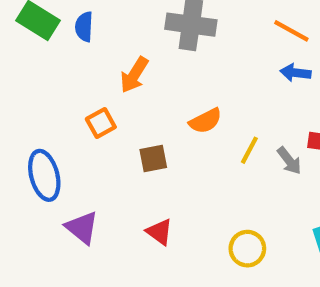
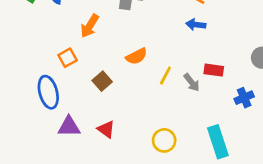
brown square: (153, 159) -> (102, 81), turned -30
blue ellipse: (44, 175) -> (48, 92), moved
purple triangle: (82, 228) -> (69, 127), moved, turned -40

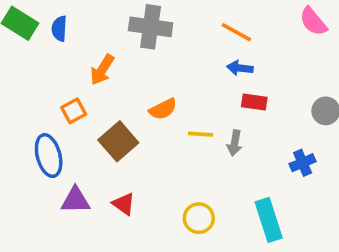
red rectangle: (214, 70) -> (254, 102), moved
yellow line: (165, 76) -> (201, 134), turned 66
brown square: (102, 81) -> (118, 141), size x1.5
gray arrow: (192, 83) -> (235, 143), turned 48

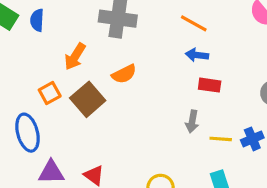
orange semicircle: (163, 109) -> (124, 74), moved
yellow line: (201, 134) -> (221, 139), moved
brown square: (118, 141) -> (88, 99), moved

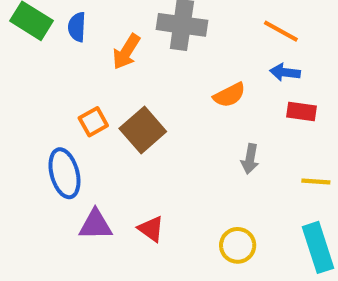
orange arrow: (75, 57) -> (126, 52), moved
orange semicircle: (124, 74) -> (229, 95), moved
gray arrow: (192, 121) -> (250, 159), moved

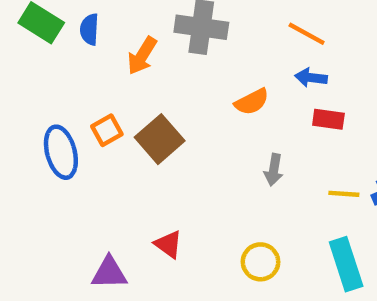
blue ellipse: (65, 173) -> (61, 152), moved
purple triangle: (95, 225) -> (109, 273), moved

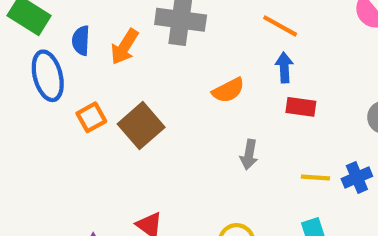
blue semicircle: (89, 29) -> (81, 41), moved
blue arrow: (311, 78) -> (284, 67), turned 80
blue ellipse: (61, 152) -> (48, 76), moved

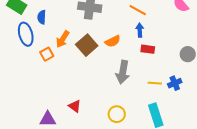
orange arrow: (125, 47) -> (63, 39), moved
brown square: (141, 126) -> (87, 45), moved
gray arrow: (249, 155) -> (123, 72), size x1.6

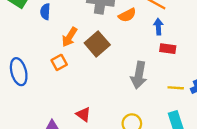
blue ellipse: (26, 34) -> (19, 72), moved
orange semicircle: (113, 41) -> (127, 15), moved
orange square: (47, 54) -> (59, 62), moved

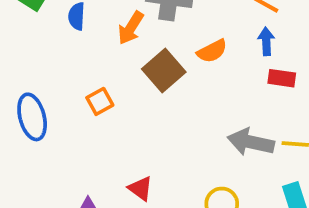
orange semicircle: (127, 15) -> (212, 51), moved
orange arrow: (69, 37) -> (131, 28), moved
gray arrow: (139, 75) -> (251, 142), moved, turned 92

